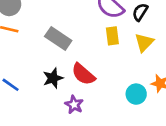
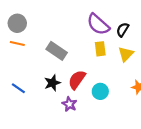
red semicircle: (83, 74) -> (77, 80), turned 84
cyan circle: (136, 94) -> (100, 91), moved

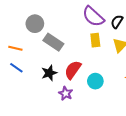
gray circle: (17, 23) -> (35, 24), moved
orange line: (17, 43) -> (15, 48), moved
blue line: (18, 88) -> (16, 68), moved

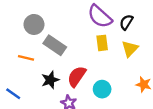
orange line: (15, 48) -> (26, 58), moved
blue line: (16, 68) -> (13, 94), moved

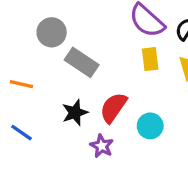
orange line: (26, 58) -> (21, 84), moved

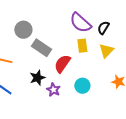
red semicircle: (113, 108) -> (62, 64), moved
purple star: (102, 146) -> (53, 90), moved

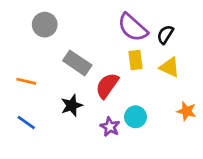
gray circle: (23, 30) -> (45, 25), moved
yellow triangle: (106, 51) -> (170, 67), turned -49
purple star: (53, 90) -> (110, 127), moved

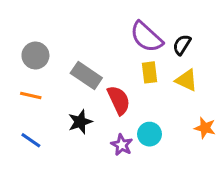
gray circle: (45, 25) -> (35, 55), moved
red semicircle: (107, 86) -> (119, 100), turned 120

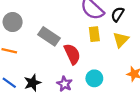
yellow triangle: (186, 80) -> (121, 40), turned 49
black star: (80, 122) -> (32, 83), moved
purple star: (122, 145) -> (64, 84), moved

